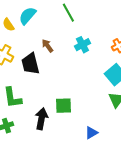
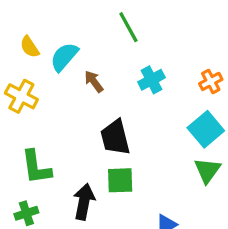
cyan semicircle: (27, 16) -> (64, 57), moved
black trapezoid: (30, 64) -> (115, 137), moved

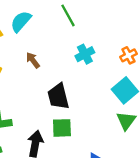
cyan semicircle: (64, 57) -> (21, 21), moved
brown arrow: (94, 81) -> (33, 60), moved

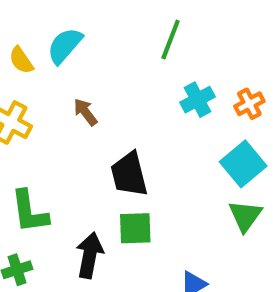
green line: (68, 15) -> (171, 39), moved, turned 50
cyan cross: (85, 54) -> (198, 100), moved

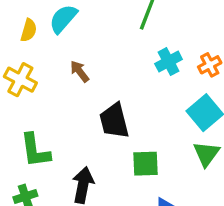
yellow semicircle: (21, 60) -> (29, 30), turned -130
green square: (135, 228) -> (145, 164), moved

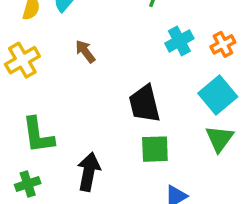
yellow cross: (20, 80) -> (22, 60), turned 32
black trapezoid: (114, 121) -> (144, 104), moved

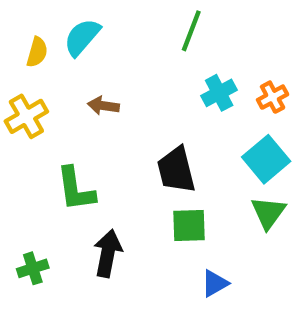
brown arrow: (85, 51) -> (103, 106), turned -45
green L-shape: (38, 135) -> (76, 189), moved

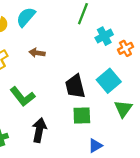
cyan cross: (219, 93) -> (104, 36), moved
cyan square: (266, 159) -> (109, 81), moved
green L-shape: (76, 189) -> (23, 96), turned -30

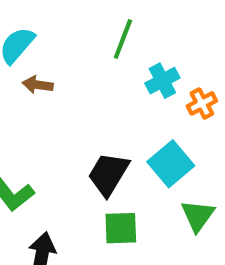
brown arrow: (37, 53) -> (38, 85), moved
black trapezoid: (75, 86) -> (108, 174), turned 45

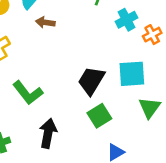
cyan square: (171, 164) -> (132, 74), turned 36
green square: (121, 228) -> (99, 116), turned -30

